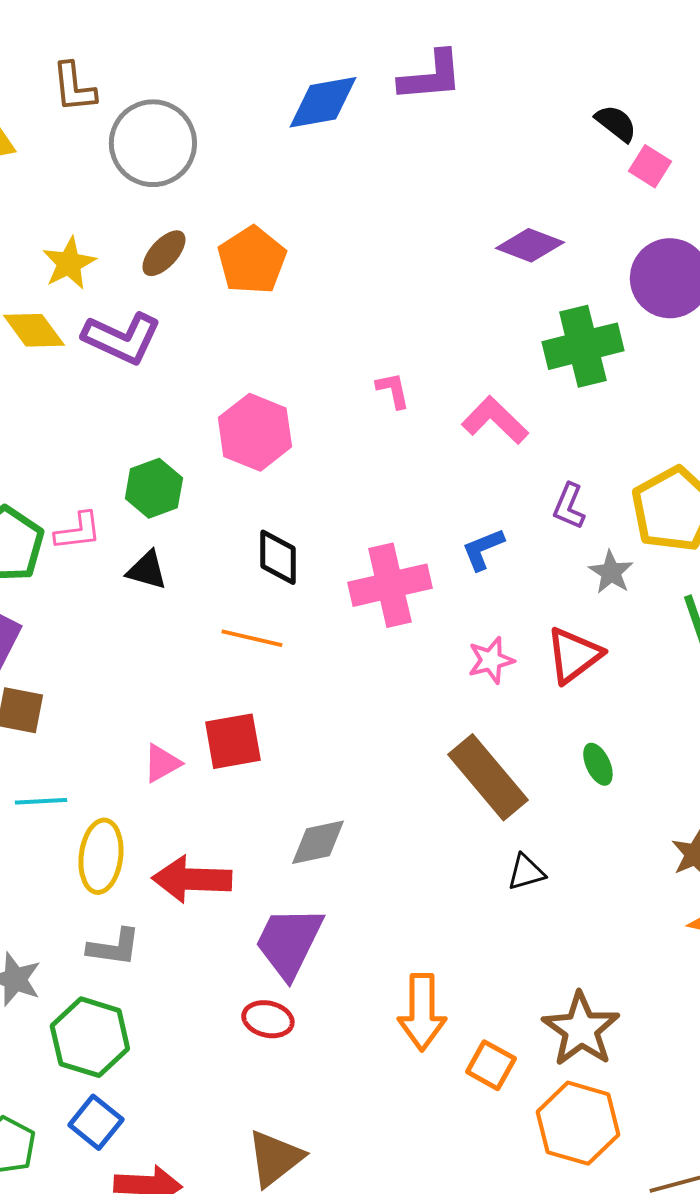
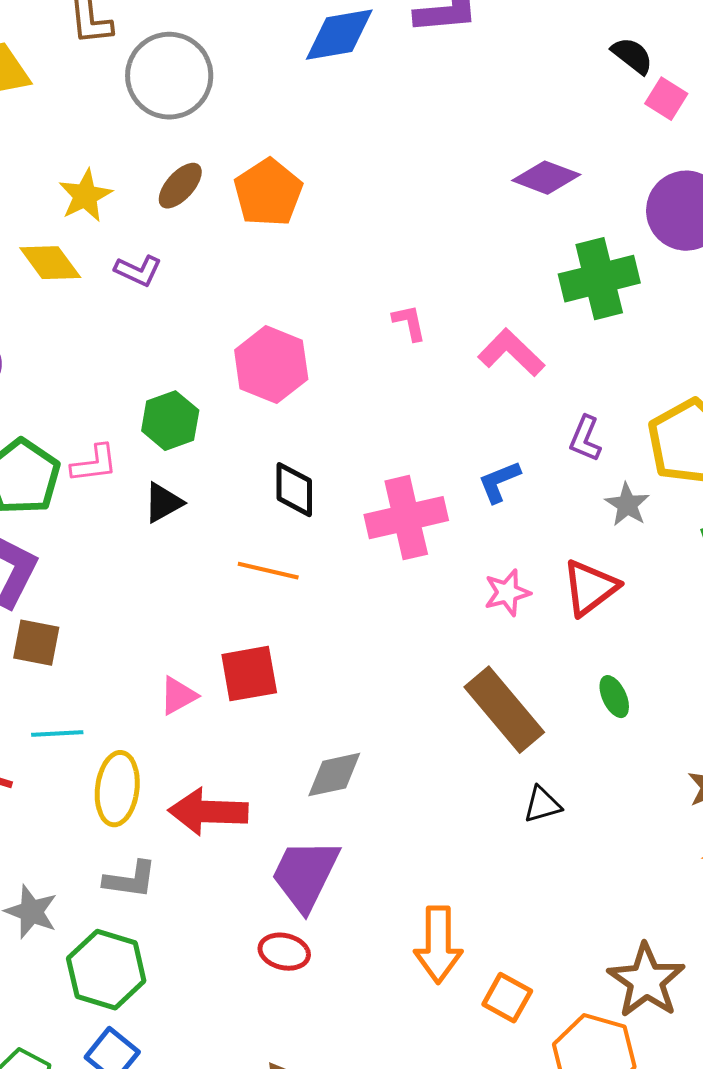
purple L-shape: (122, 338) -> (138, 271), size x0.6
black triangle: (147, 570) -> (163, 503), turned -45
brown star: (581, 1029) -> (646, 981), moved

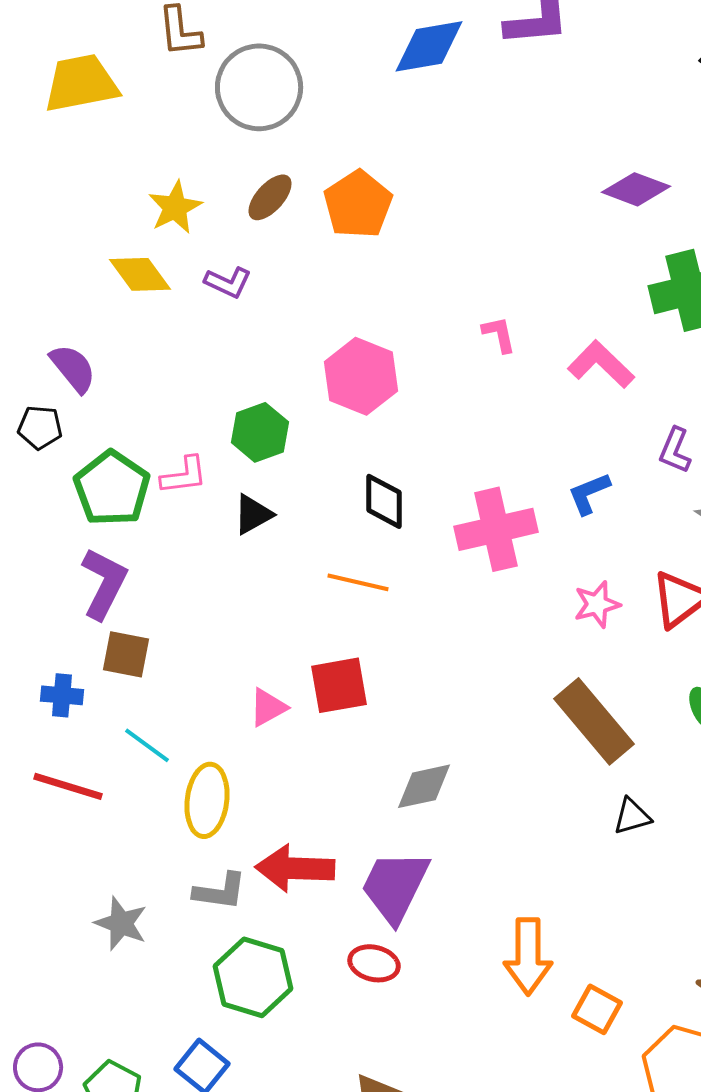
cyan line: (57, 734) -> (147, 745), turned 39
red arrow: (208, 812) -> (295, 868), moved
green hexagon: (106, 970) -> (253, 977), moved

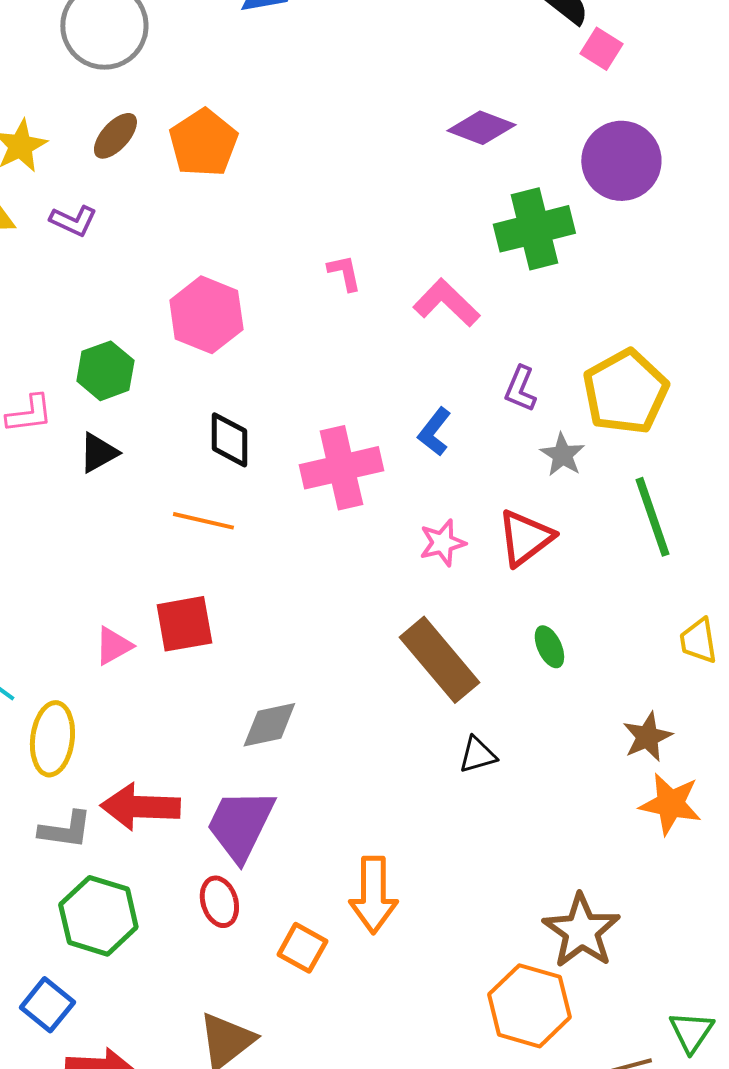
blue L-shape: (589, 493) -> (434, 432), turned -30
red ellipse: (374, 963) -> (219, 902), turned 60
orange square: (597, 1009) -> (302, 948), moved

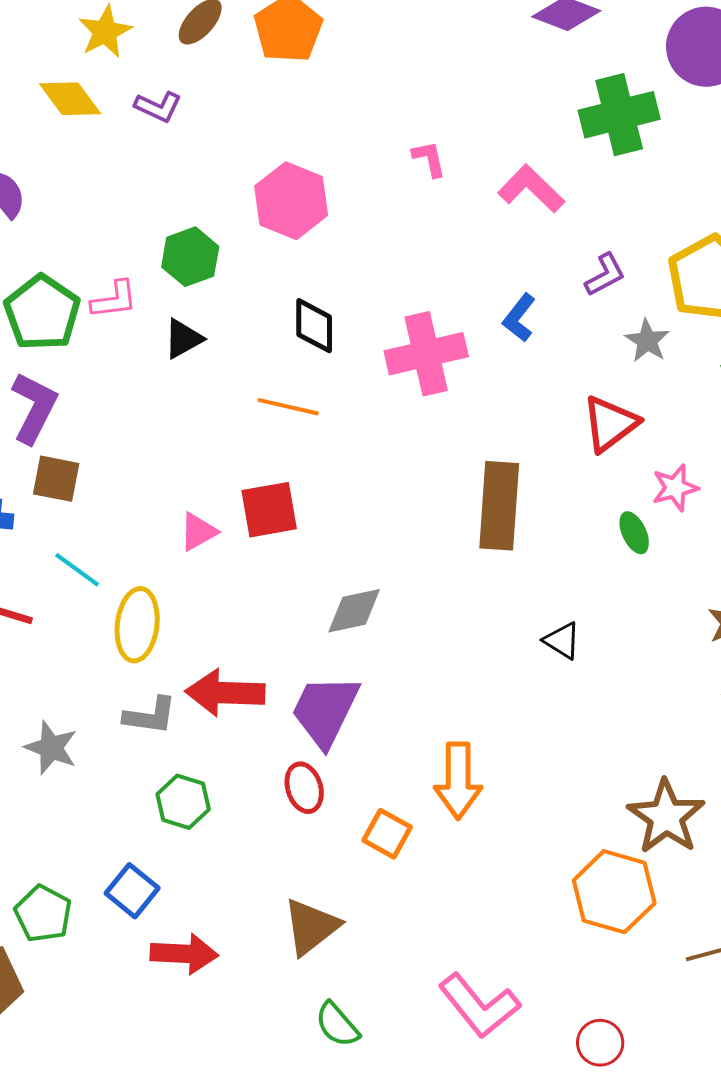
purple L-shape: (520, 389) -> (605, 275), turned -141
pink star: (442, 543) -> (675, 488), moved
brown rectangle: (439, 660) -> (499, 506), moved, turned 44
black triangle: (477, 755) -> (562, 641), turned 48
green hexagon: (98, 916) -> (183, 802), size x0.7

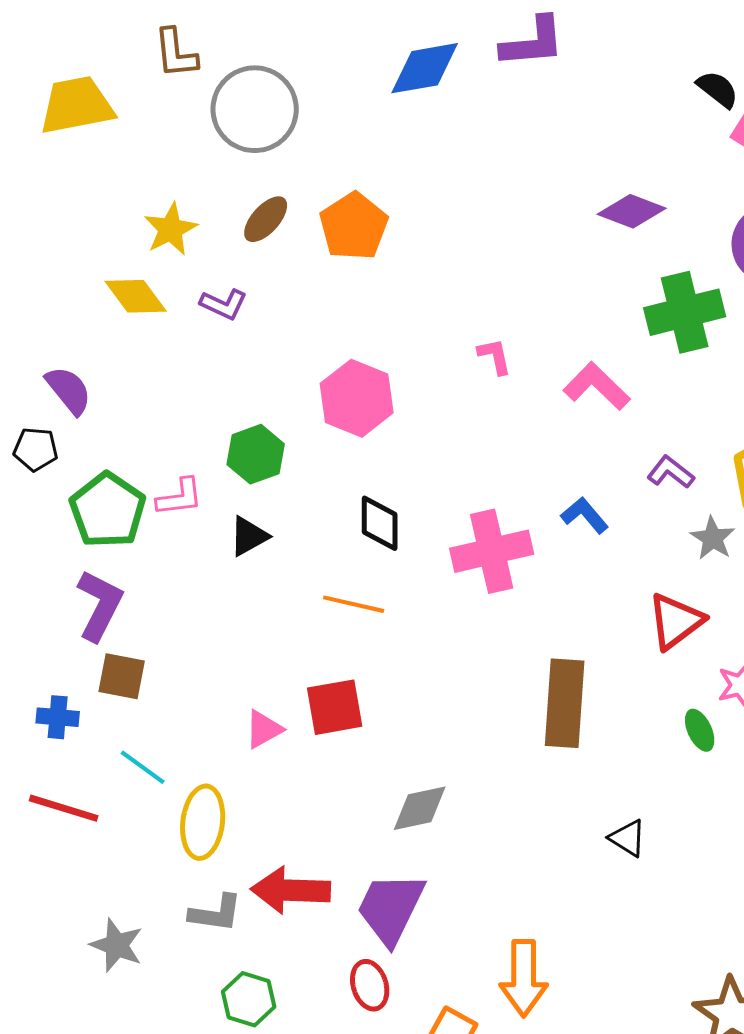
purple L-shape: (605, 275) -> (671, 472), turned -114
blue L-shape: (519, 318) -> (585, 515), turned 102

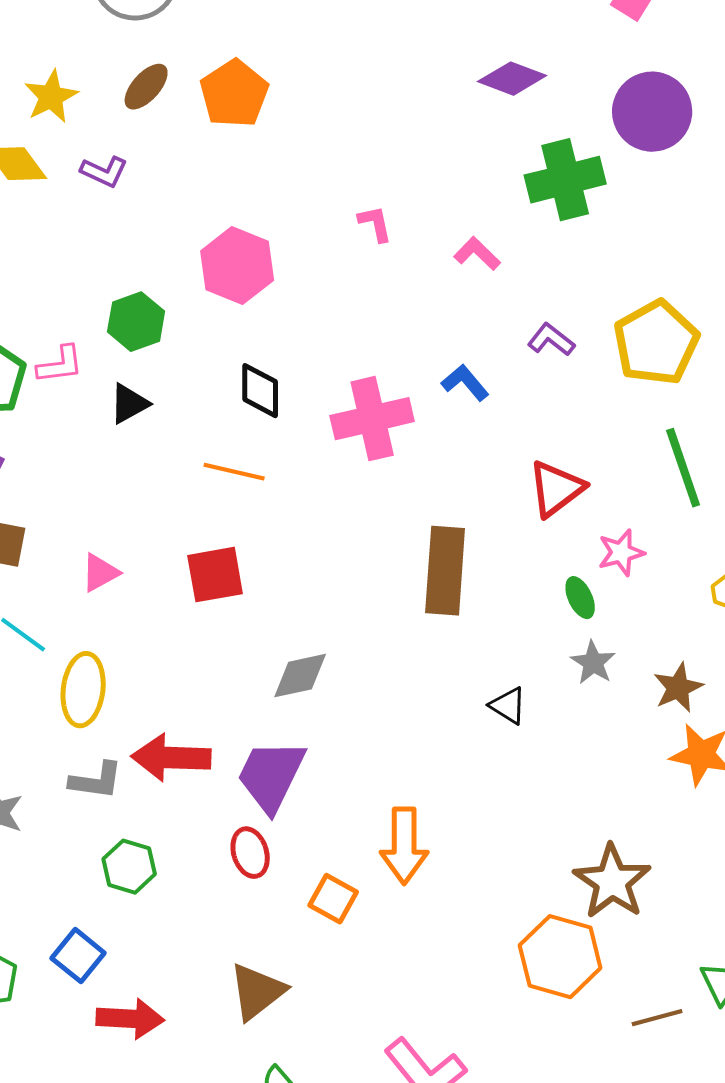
pink L-shape: (597, 386) -> (477, 254), size x0.7
gray star: (713, 538) -> (593, 663), moved
pink triangle: (264, 729) -> (100, 573), moved

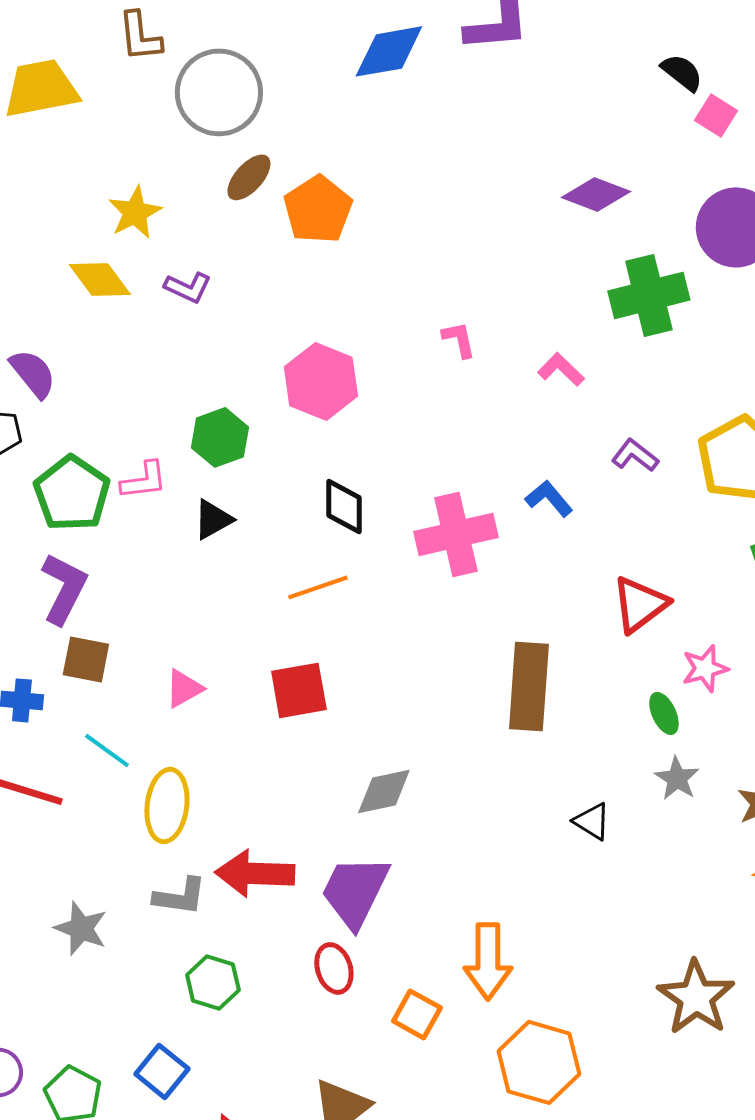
brown ellipse: (146, 87) -> (249, 177), moved
orange line: (234, 472) -> (318, 587), turned -32
orange hexagon: (560, 957) -> (539, 1062), moved

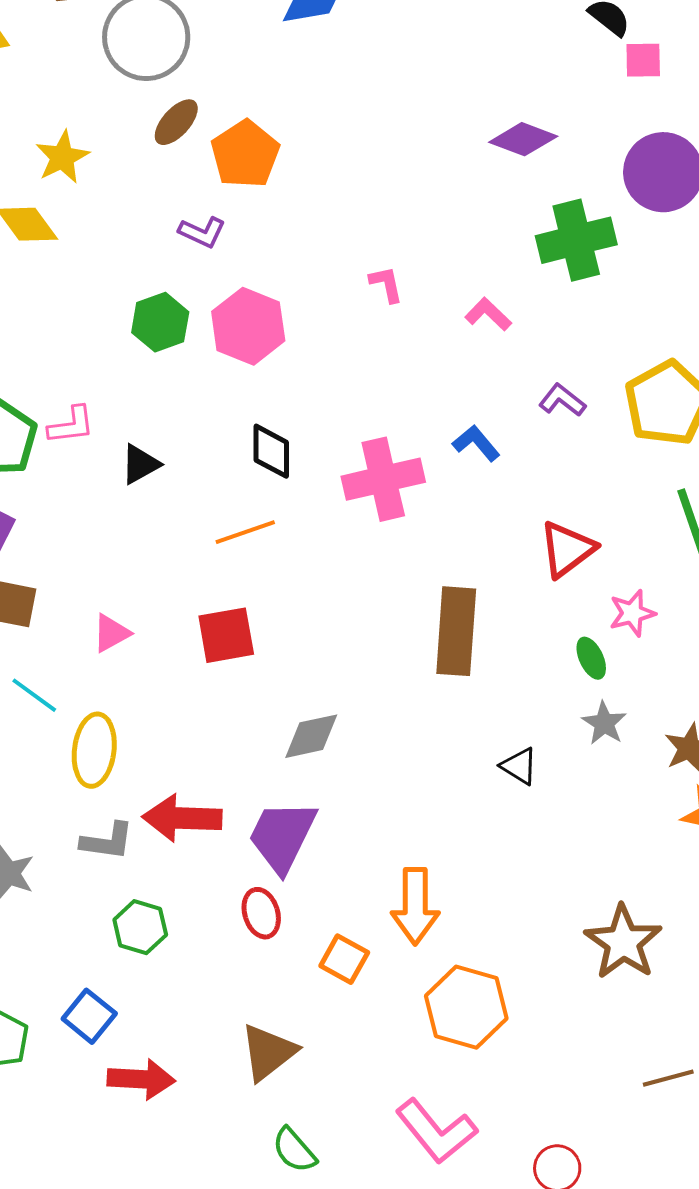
pink square: (716, 115) -> (643, 60), turned -33
purple L-shape: (188, 287) -> (202, 232), moved
green hexagon: (220, 437) -> (160, 322), moved

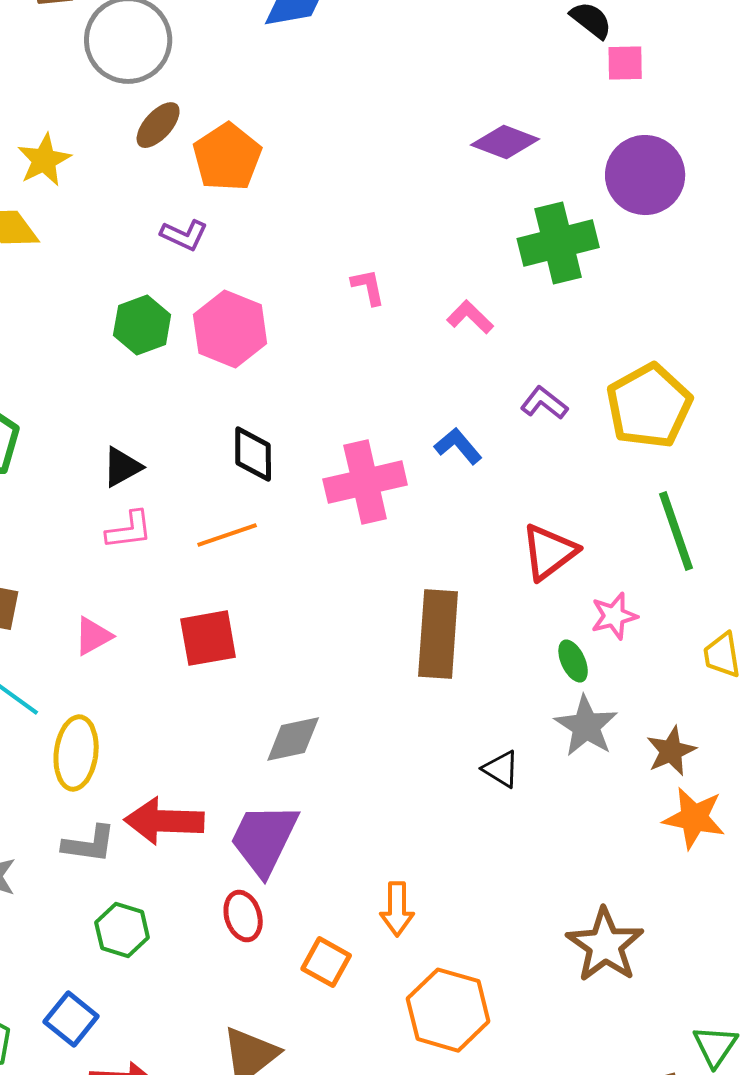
pink L-shape: (71, 425) -> (129, 530), moved
gray star: (604, 723) -> (586, 726), size x1.4
orange arrow: (415, 906) -> (397, 909), size x0.7

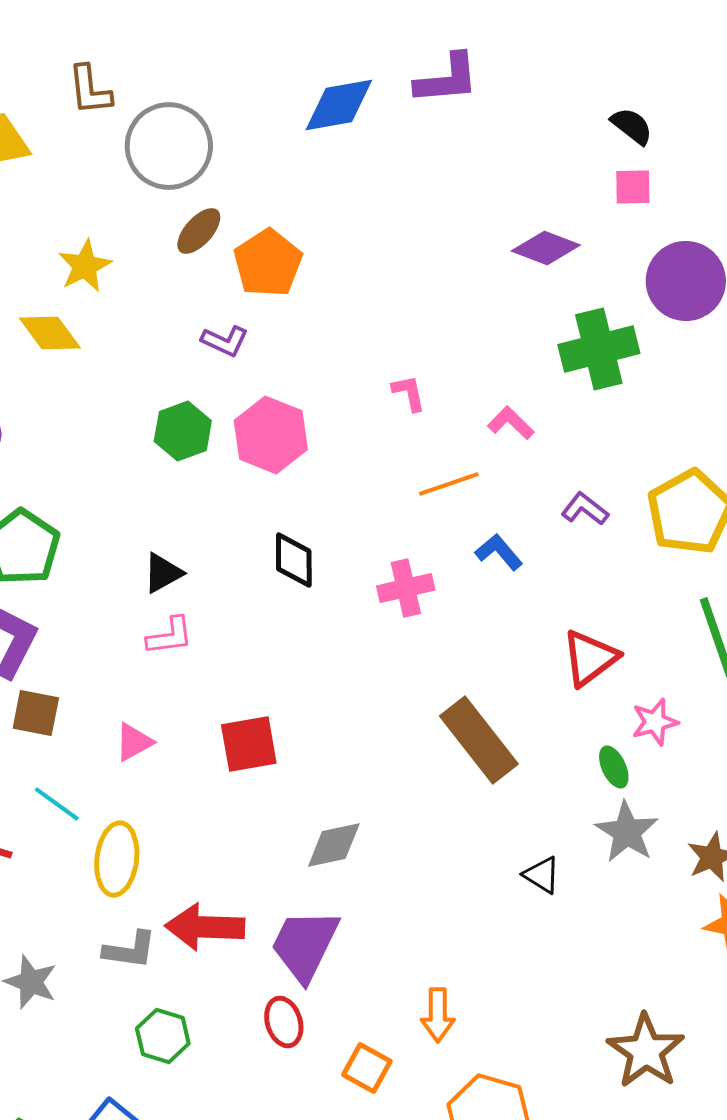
pink square: (625, 63) -> (633, 187), moved
pink cross: (365, 482) -> (406, 588), size x0.7
orange line: (227, 535) -> (449, 484), moved
brown rectangle: (438, 634) -> (479, 740), turned -42

